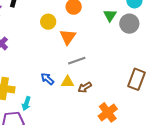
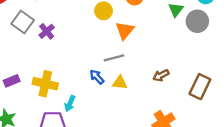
gray line: (77, 61) -> (114, 58), moved
brown arrow: (85, 87) -> (161, 75), moved

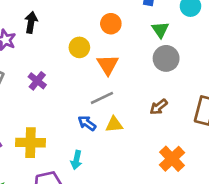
gray circle: (197, 21) -> (166, 58), moved
purple cross: (47, 31) -> (37, 81), moved
cyan arrow: (70, 104) -> (76, 160), moved

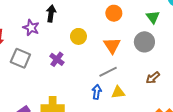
yellow circle: (79, 47) -> (78, 36), moved
gray circle: (166, 58) -> (144, 42), moved
blue arrow: (87, 123) -> (97, 92), turned 64

